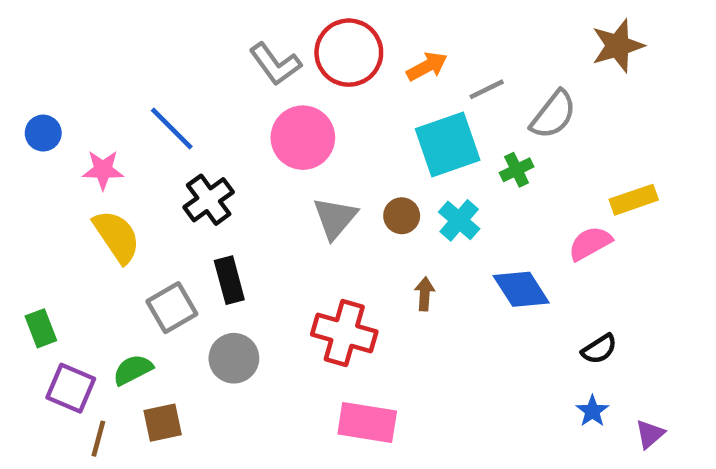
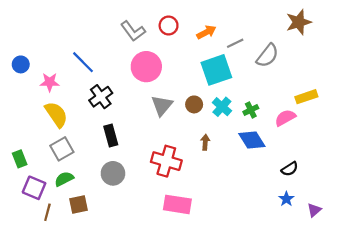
red circle: (349, 53) -> (169, 26), size x0.6
green cross: (517, 170) -> (251, 110), moved
gray square: (172, 308) -> (62, 149), moved

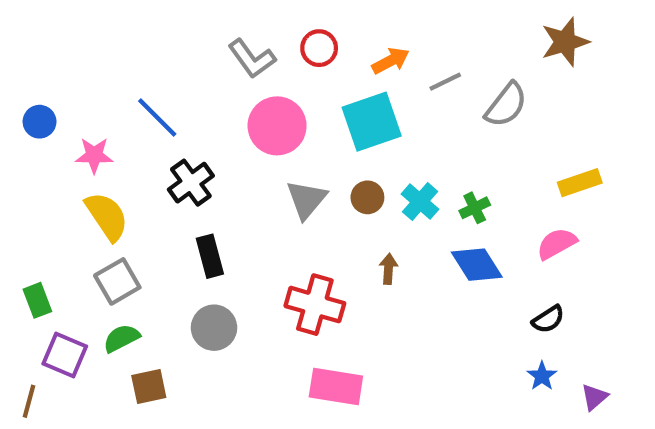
cyan square: (216, 70) -> (372, 122), moved
pink semicircle: (285, 118) -> (557, 244), moved
brown line: (47, 212) -> (29, 401), moved

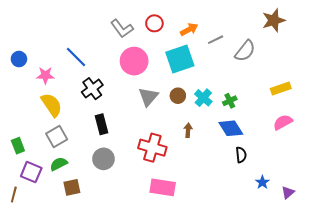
pink semicircle: (557, 244) -> (283, 122), moved
black semicircle: (548, 319) -> (241, 155), moved, turned -63

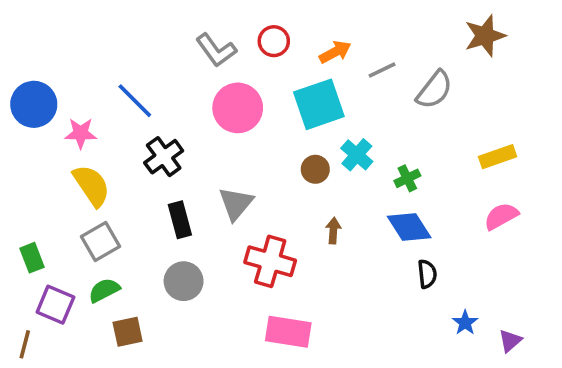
blue circle: (19, 59) -> (34, 104), size x1.6
gray triangle: (148, 97) -> (236, 204), moved
cyan cross: (203, 98) -> (357, 155), moved

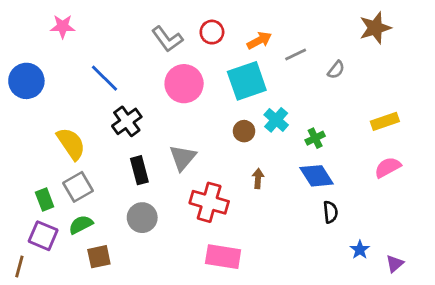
gray semicircle: (434, 90) -> (336, 70), size x0.6
pink star: (81, 133) -> (63, 27), moved
green rectangle: (32, 258) -> (45, 199), moved

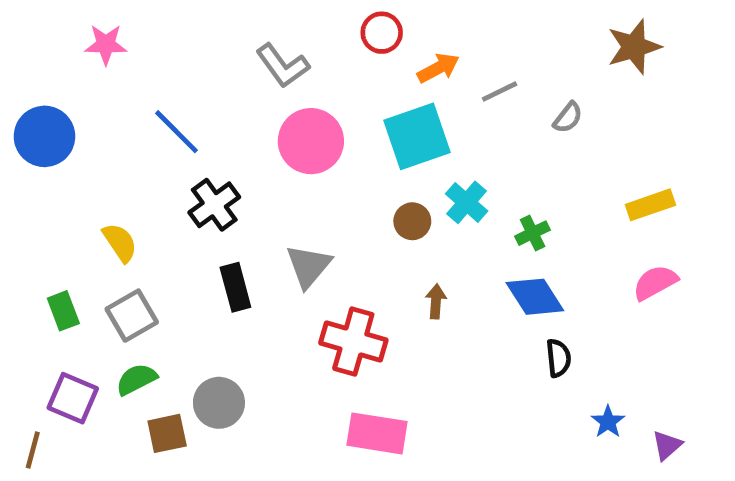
red circle: (212, 32) -> (382, 33), moved
yellow semicircle: (71, 144) -> (120, 242), size x0.7
green rectangle: (45, 199) -> (63, 311), moved
gray circle: (142, 218) -> (219, 403), moved

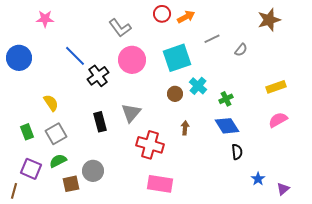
orange arrow: (438, 68) -> (186, 17), moved
black cross: (214, 205) -> (98, 76), moved

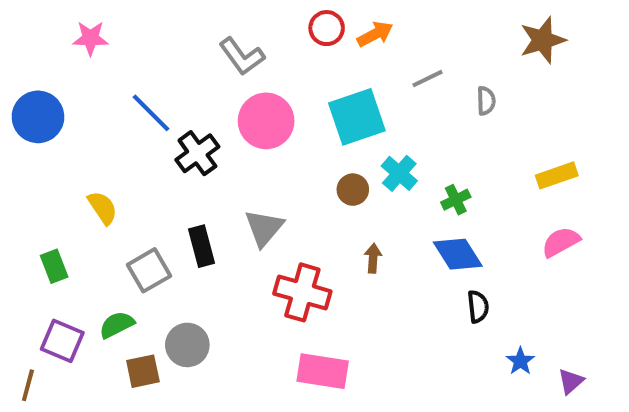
gray semicircle: (241, 50) -> (486, 101), turned -40
gray square: (56, 134) -> (149, 270), moved

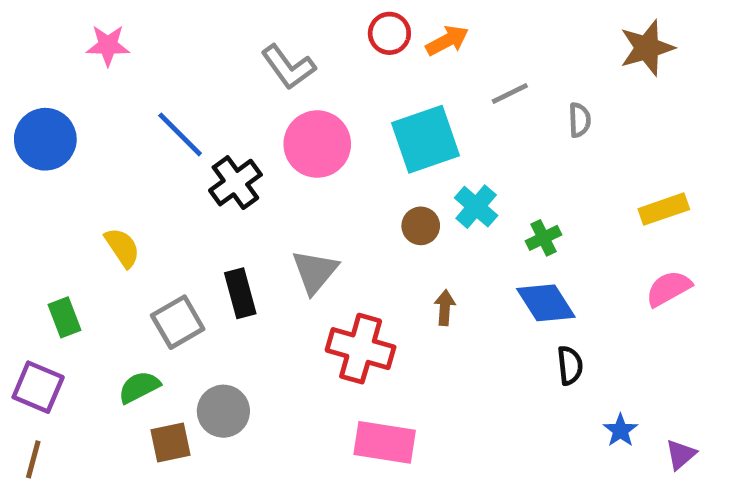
purple square: (62, 341) -> (38, 387), moved

